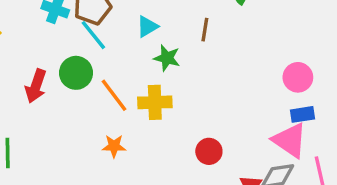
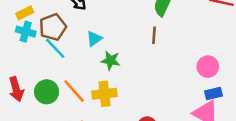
brown line: (205, 30) -> (154, 35), moved
green circle: (76, 73) -> (47, 92), moved
red arrow: (36, 86) -> (16, 89), turned -30

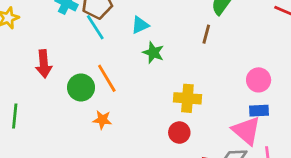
green circle: (47, 92) -> (81, 87), moved
yellow cross: (104, 94) -> (187, 98), moved

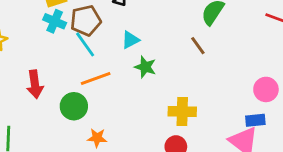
brown line: (206, 34) -> (198, 46), turned -48
orange line: (107, 78) -> (96, 79), moved, turned -76
pink circle: (259, 80) -> (266, 89), moved

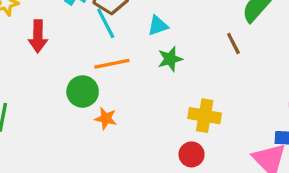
green star: (145, 67) -> (170, 59), turned 30
red arrow: (35, 84) -> (38, 36), moved
orange star: (97, 138) -> (106, 118), moved

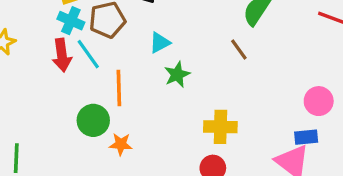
cyan line: (106, 23) -> (88, 54), moved
red arrow: (38, 36) -> (62, 55), moved
orange line: (112, 64) -> (119, 88), turned -72

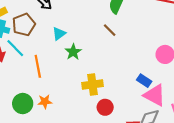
green circle: (93, 120) -> (23, 104), moved
yellow cross: (220, 127) -> (92, 84), moved
blue rectangle: (306, 137) -> (144, 81), moved, turned 48

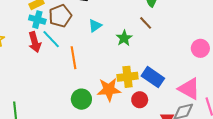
green star: (73, 52) -> (124, 38), moved
blue rectangle: (144, 81) -> (153, 77), moved, size x1.5
orange star: (45, 102) -> (109, 90), moved, size x1.6
green circle: (23, 104) -> (81, 99), moved

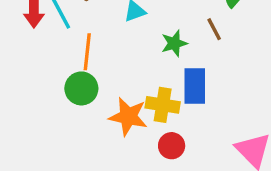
blue rectangle: (153, 77) -> (195, 86), moved, turned 40
green circle: (81, 99) -> (81, 88), moved

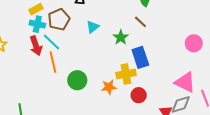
orange line: (87, 52) -> (53, 62), moved
orange star: (128, 117) -> (109, 87), size x0.7

